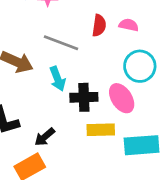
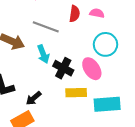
black cross: (84, 97) -> (63, 68), turned 30

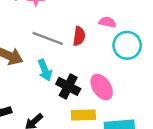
red semicircle: (75, 14) -> (79, 36), moved
cyan circle: (105, 44) -> (127, 45), moved

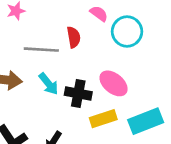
pink semicircle: (107, 22) -> (99, 14), turned 42

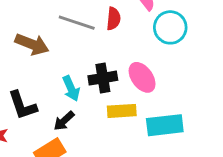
cyan arrow: (49, 84) -> (71, 88), moved
black cross: (78, 93) -> (103, 78), turned -35

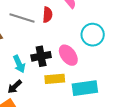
cyan circle: (170, 27) -> (93, 35), moved

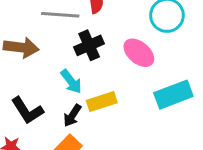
black cross: (41, 56) -> (89, 45), moved
yellow rectangle: (55, 79) -> (102, 102), moved

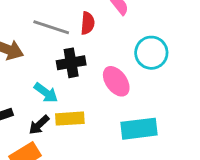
cyan arrow: (71, 82) -> (46, 93), turned -30

